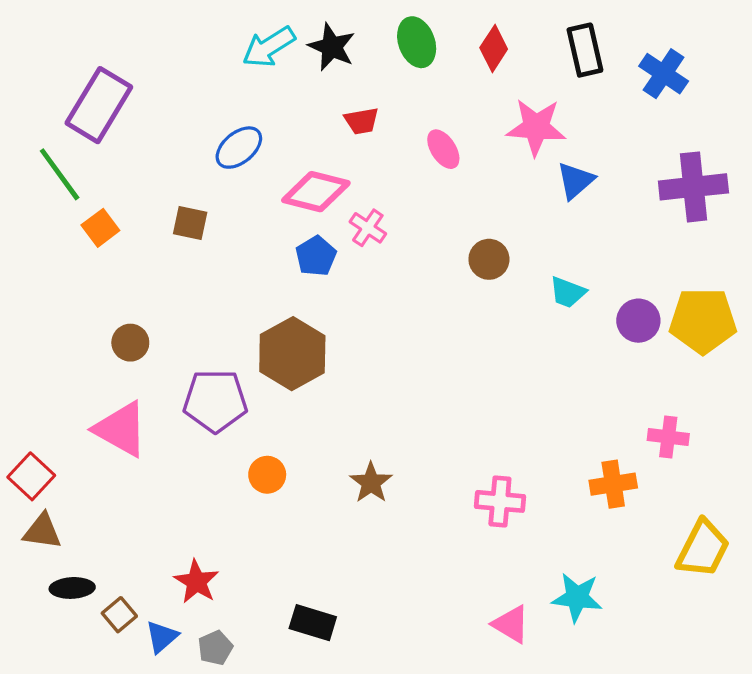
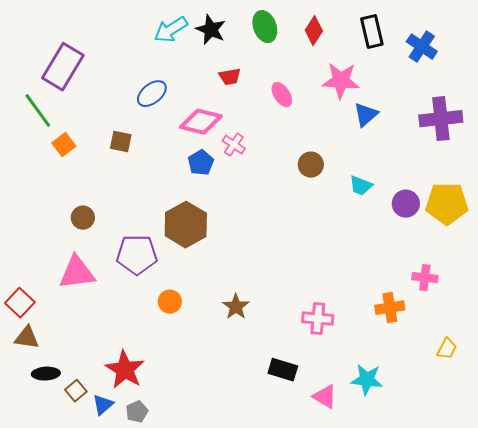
pink triangle: (121, 429) -> (77, 273), turned -36
yellow trapezoid: (703, 549) -> (447, 349), size x0.6
red star: (196, 582) -> (125, 370), size x1.4
black rectangle: (313, 623) -> (283, 370), moved

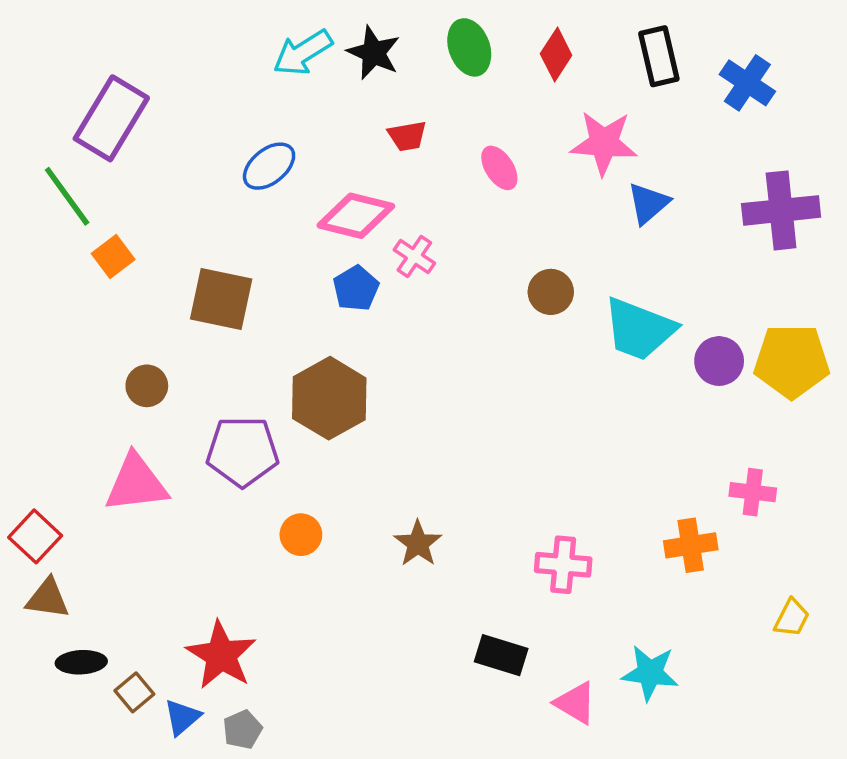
brown square: (121, 142) -> (221, 299), moved, size x1.6
cyan trapezoid: (361, 186) -> (639, 329), size x1.8

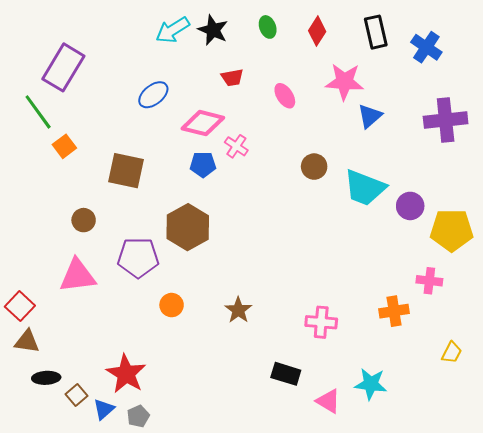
green ellipse: (469, 47) -> (268, 27), size x0.7
blue pentagon: (356, 288) -> (203, 164), turned 30
yellow pentagon: (792, 361) -> (452, 230), moved

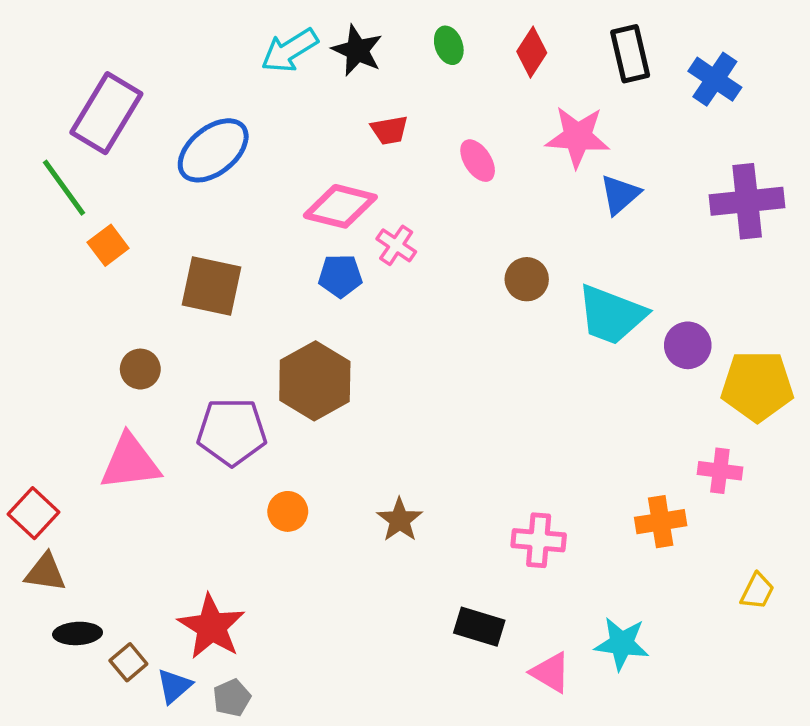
blue ellipse: (153, 95) -> (213, 150), moved, size x1.4

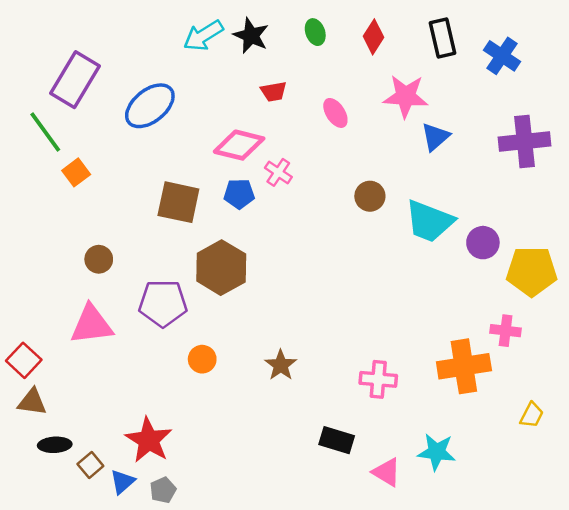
brown square: (211, 286) -> (178, 202), moved
orange cross: (661, 522) -> (464, 366), size x1.5

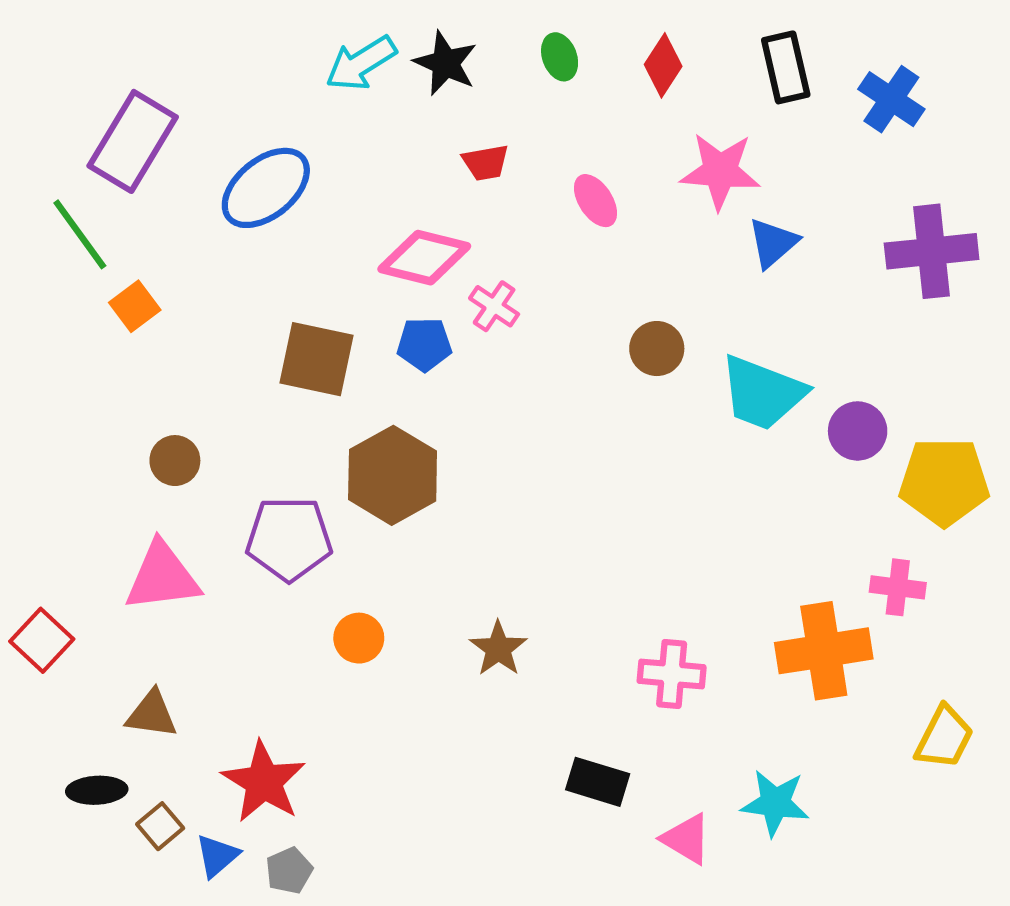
brown triangle: (32, 402) -> (152, 714), moved
yellow trapezoid: (532, 415) -> (944, 737), size x1.4

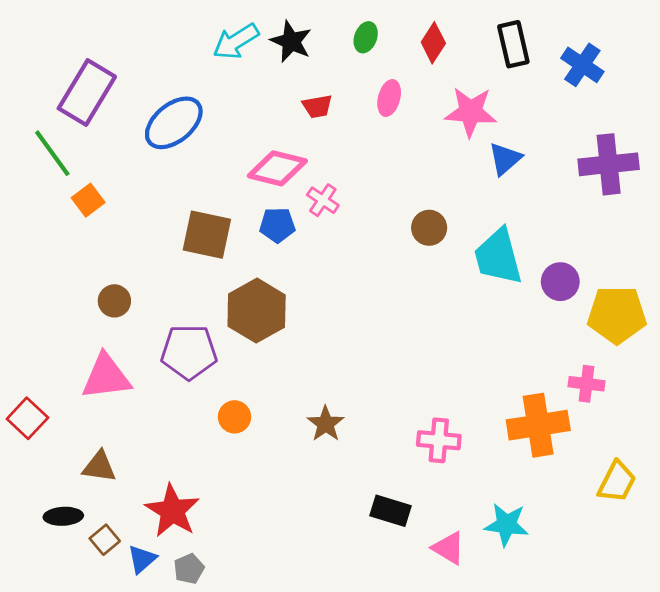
green ellipse: (560, 57) -> (366, 37), turned 40
pink ellipse: (596, 201) -> (389, 98), moved, turned 48
cyan trapezoid: (762, 393) -> (498, 257), turned 54

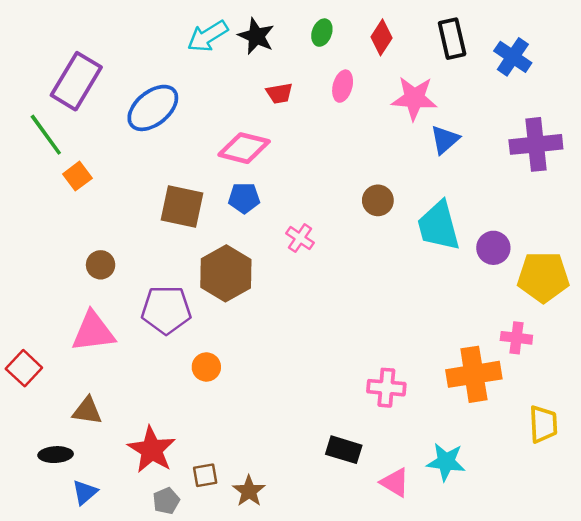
pink cross: (323, 200) -> (300, 238), moved
brown star: (326, 424) -> (249, 491), moved
yellow trapezoid: (617, 482) -> (543, 424), turned -30
brown square: (105, 540) -> (205, 475), moved, turned 30
blue triangle: (142, 559) -> (85, 492), moved

